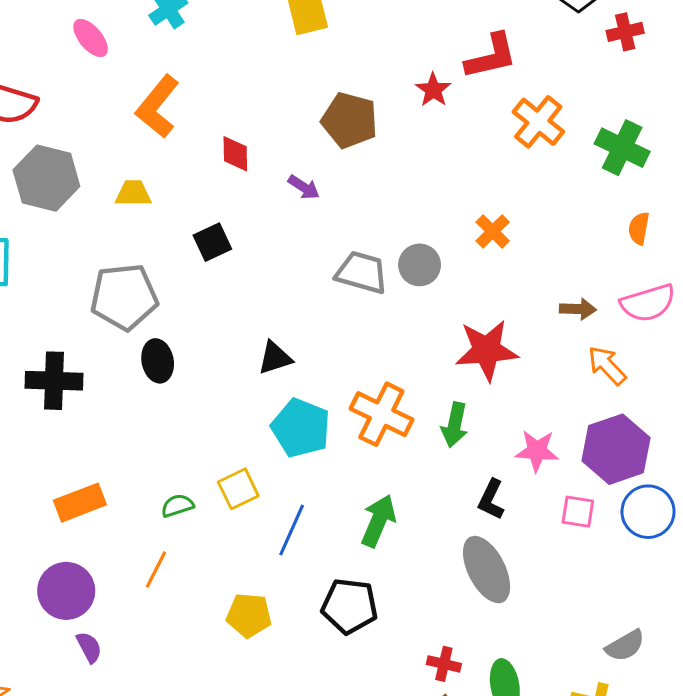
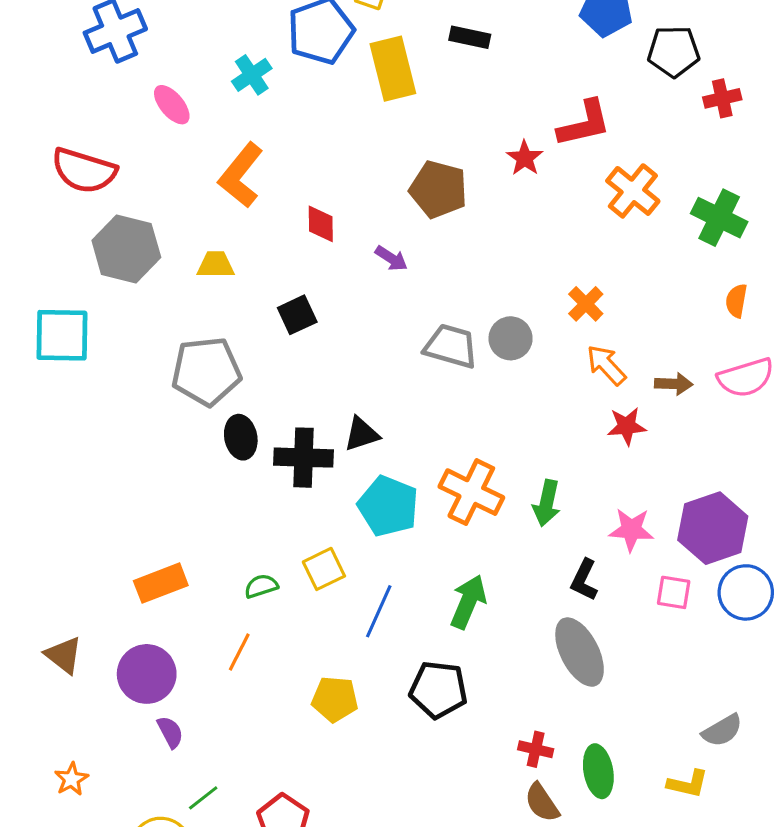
red star: (487, 350) -> (627, 426), moved, size x0.6
orange arrow: (607, 365) -> (606, 365), moved
black cross: (54, 381) -> (304, 458), moved

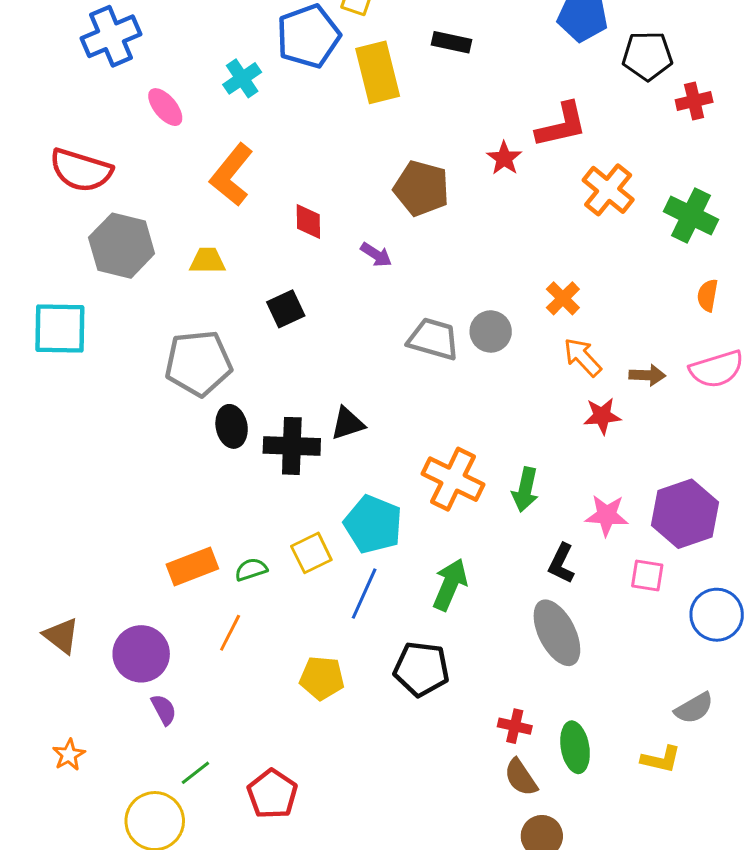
cyan pentagon: (388, 506) -> (373, 524), moved
orange rectangle: (161, 583) -> (192, 566), moved
blue circle: (746, 592) -> (717, 615), moved

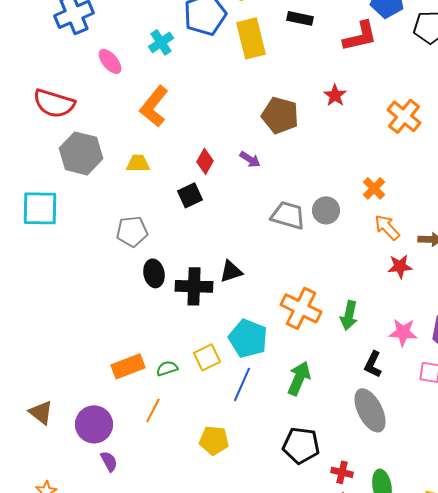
red L-shape: (561, 125) -> (360, 36), moved
red diamond: (308, 222) -> (205, 161), moved, turned 30
gray pentagon: (198, 363) -> (132, 231), size x0.7
black pentagon: (421, 669) -> (301, 445), moved

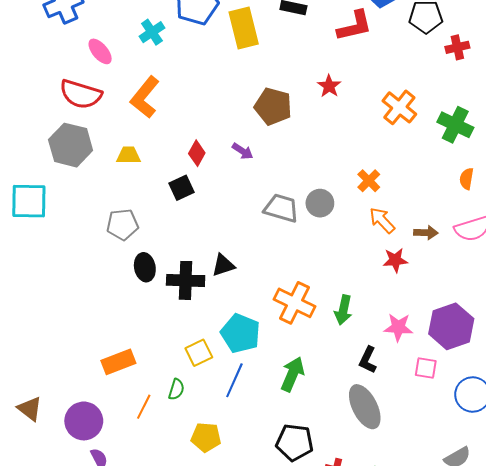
red semicircle: (54, 103) -> (81, 94), moved
green semicircle: (167, 368) -> (176, 389), moved, turned 125

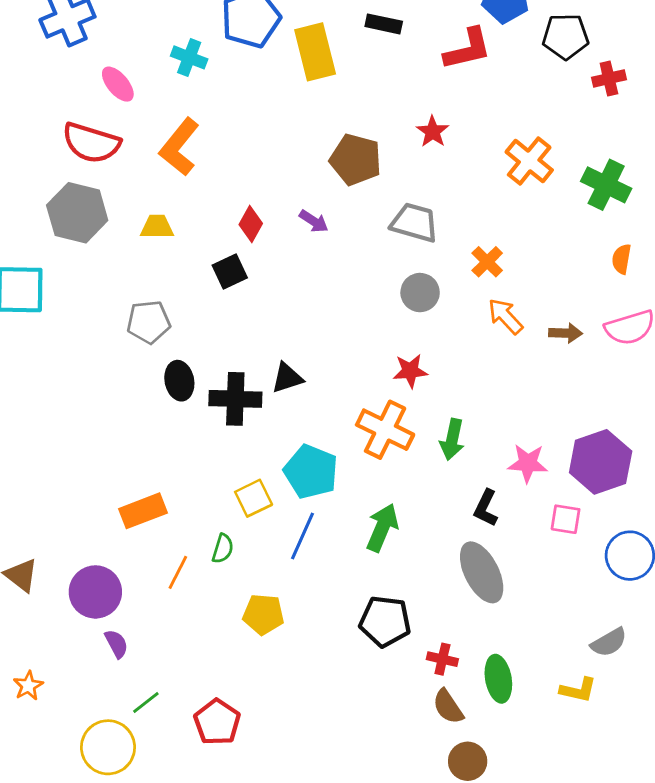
cyan cross: (152, 32) -> (189, 57), turned -35
gray trapezoid: (281, 208) -> (414, 223), moved
red star: (395, 260) -> (410, 371), moved

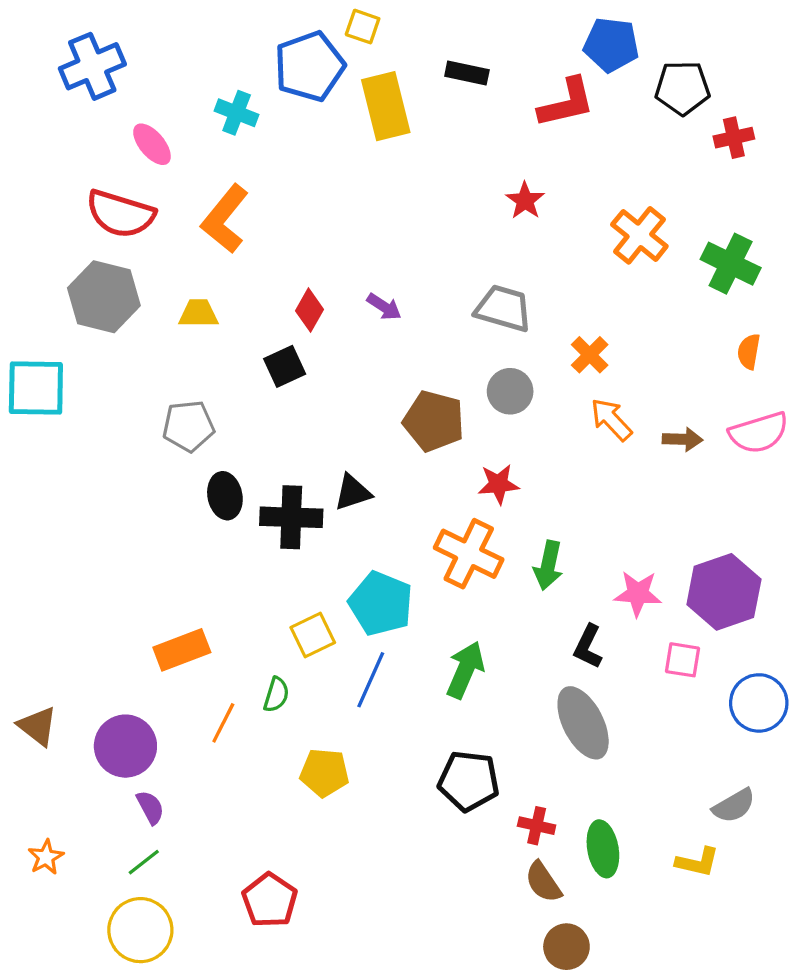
brown pentagon: (356, 160) -> (434, 421), moved
green line: (146, 703) -> (144, 862), moved

